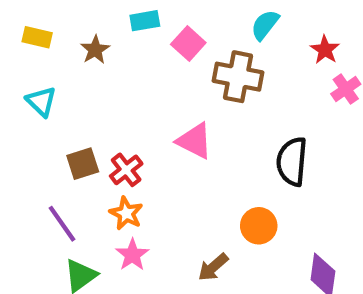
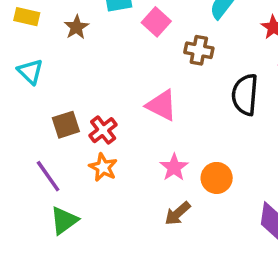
brown cross: (238, 77) -> (199, 50), size x0.7
black semicircle: (292, 162) -> (245, 95), moved
pink star: (132, 255) -> (174, 167), moved

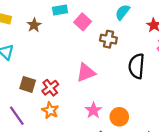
pink triangle: (162, 105) -> (86, 73), turned -48
brown square: (66, 125) -> (28, 84), turned 35

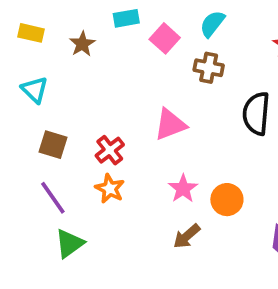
cyan semicircle: (123, 12) -> (212, 24), moved
brown square: (28, 84) -> (53, 145), moved

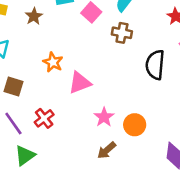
pink triangle: (170, 124) -> (80, 83), moved
red cross: (110, 150) -> (44, 118), moved
orange star: (110, 189) -> (53, 62), moved

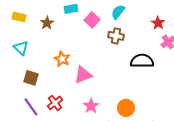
black semicircle: (155, 65) -> (142, 61), turned 85
pink star: (104, 117) -> (91, 106), moved

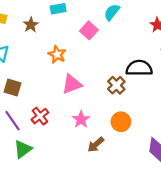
pink square: (92, 20) -> (89, 30), moved
brown cross: (116, 36) -> (116, 85), moved, turned 35
orange star: (62, 59) -> (57, 54), moved

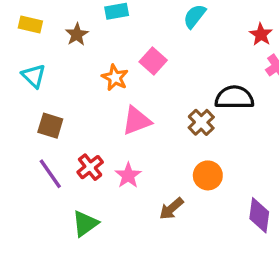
pink square: (89, 30) -> (153, 61), moved
pink star: (81, 119) -> (128, 175), moved
green triangle: (23, 149) -> (85, 224), moved

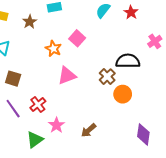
red star: (261, 34) -> (131, 12), moved
pink star: (128, 175) -> (56, 125), moved
orange circle: (208, 175) -> (123, 94), moved

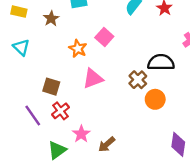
brown square: (13, 79) -> (51, 87), moved
brown arrow: (89, 130) -> (107, 144), moved

